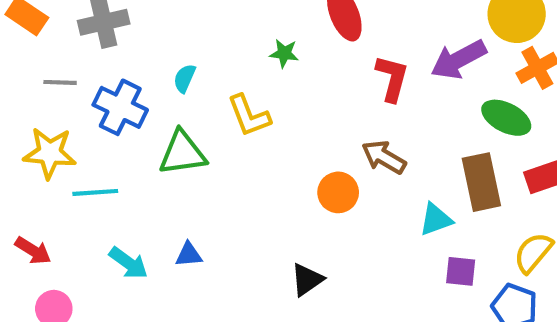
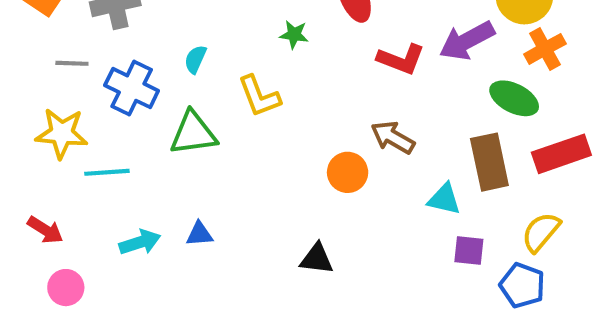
red L-shape: (392, 78) -> (401, 59), turned 96
cyan triangle: (436, 219) -> (444, 199), turned 33
cyan arrow: (129, 263) -> (140, 242), turned -54
black triangle: (307, 280) -> (317, 259), turned 42

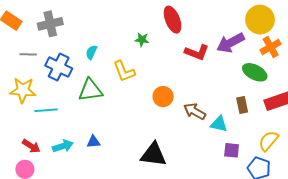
brown arrow: (393, 137) -> (195, 111), moved
brown rectangle: (489, 162) -> (242, 105), size x0.6
orange circle: (348, 172) -> (163, 97), moved
red arrow: (45, 230) -> (31, 146), moved
black triangle: (317, 259) -> (154, 155), size x1.5

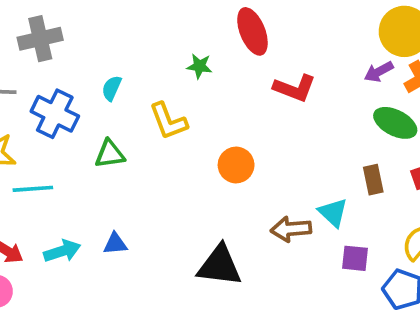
purple arrow: (230, 43) -> (379, 72), moved, size x0.6
green triangle: (90, 90) -> (110, 154), size x0.7
brown arrow: (195, 111) -> (291, 229), moved, turned -35
cyan triangle: (219, 124) -> (333, 213), turned 30

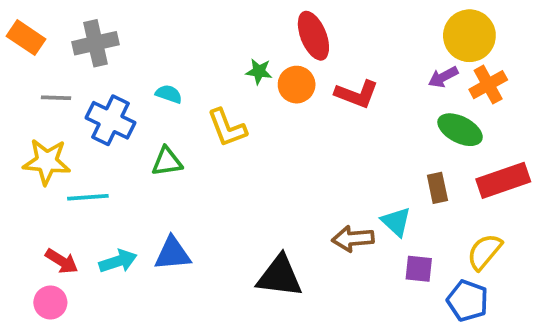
cyan semicircle: (112, 88) -> (169, 94), turned 85
orange circle: (236, 165) -> (297, 85), moved
blue triangle: (115, 244) -> (173, 254), size x1.5

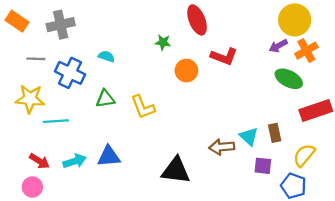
orange circle: (297, 85) -> (186, 71), moved
yellow L-shape: (227, 128) -> (143, 107), moved
brown rectangle: (437, 188) -> (275, 133), moved

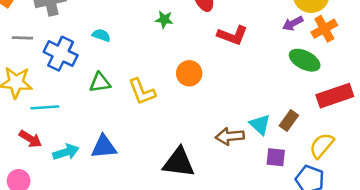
orange circle: (186, 71) -> (189, 73), moved
brown rectangle: (275, 133) -> (289, 121), turned 48
red arrow: (39, 161) -> (30, 139), moved

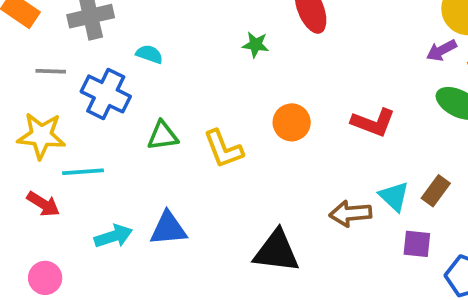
cyan semicircle: (101, 35) -> (149, 54), moved
red L-shape: (232, 35) -> (373, 122), moved
red arrow: (30, 139) -> (43, 204), moved

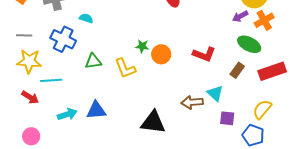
green star: (256, 45) -> (142, 46), moved
gray line: (51, 71) -> (24, 35), moved
brown rectangle: (436, 191) -> (237, 70), moved

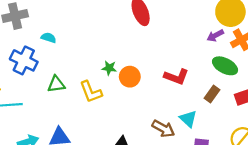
brown arrow: (192, 102) -> (163, 129), turned -145

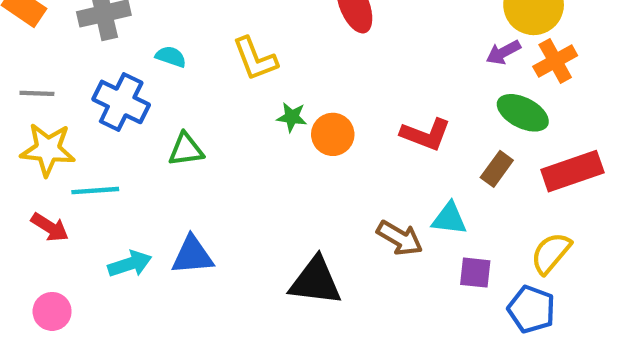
yellow L-shape: (91, 92) -> (255, 59), moved
cyan triangle: (188, 119) -> (449, 219), turned -36

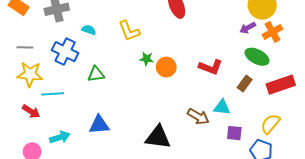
cyan arrow: (130, 264) -> (60, 137), moved

